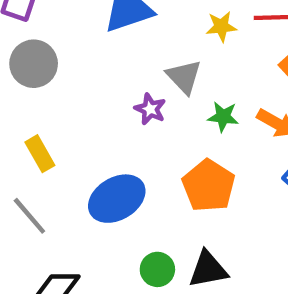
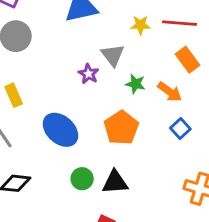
blue ellipse: (117, 199) -> (61, 130), turned 66

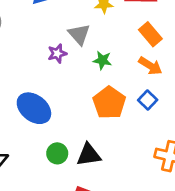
purple star: (88, 74) -> (57, 53), turned 30
orange arrow: (170, 92) -> (150, 66), moved
orange pentagon: (121, 128) -> (109, 103), moved

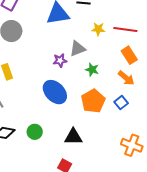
gray triangle: (79, 34) -> (78, 49), turned 42
blue ellipse: (34, 108) -> (55, 92), moved
green circle: (57, 153) -> (35, 132), moved

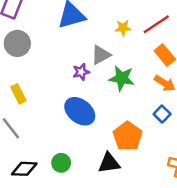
red line: (125, 29) -> (156, 24), turned -35
green star: (92, 70) -> (122, 78), size x1.5
orange pentagon: (93, 101) -> (128, 136), moved

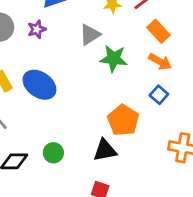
purple star: (81, 72) -> (37, 29), moved
blue ellipse: (80, 111) -> (39, 85), moved

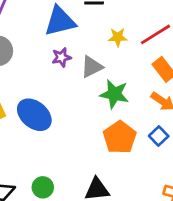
purple star: (37, 29) -> (61, 57), moved
orange pentagon: (123, 120) -> (120, 137), moved

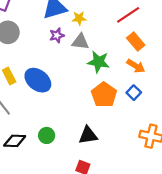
yellow star: (118, 37) -> (79, 18), moved
gray triangle: (92, 67) -> (80, 42), turned 36

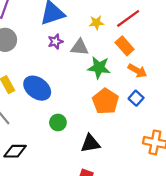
yellow star: (79, 18) -> (96, 23), moved
orange rectangle: (136, 41) -> (125, 46), moved
green circle: (47, 135) -> (58, 122), moved

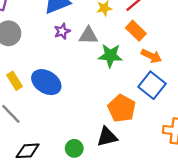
blue square: (136, 98) -> (152, 85), size x1.6
orange pentagon: (105, 101) -> (122, 108), moved
green circle: (58, 122) -> (74, 148), moved

